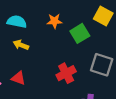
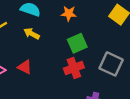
green square: (80, 33) -> (77, 43), moved

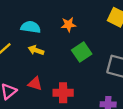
red cross: (74, 68) -> (63, 93), moved, turned 30

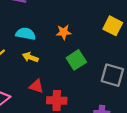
red triangle: (35, 84) -> (36, 86), moved

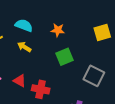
yellow square: (113, 26) -> (102, 33), turned 36
red triangle: (36, 86) -> (20, 81), moved

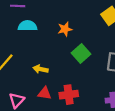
cyan semicircle: (24, 25) -> (28, 26), moved
yellow arrow: (24, 47) -> (40, 69), moved

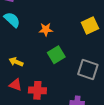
cyan semicircle: (28, 26) -> (12, 20), turned 30

